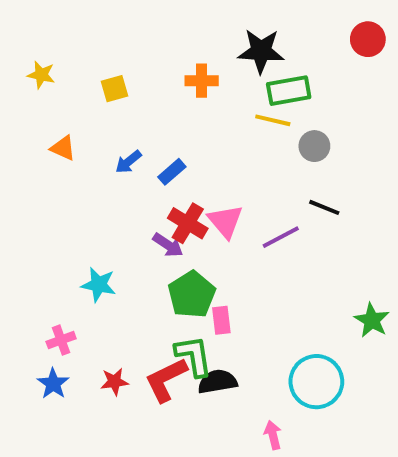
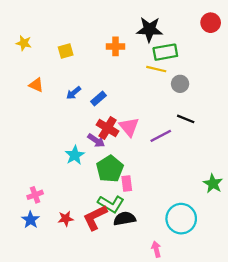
cyan star: (99, 285) -> (75, 155), moved, turned 30
green L-shape: (194, 356) -> (111, 204), turned 130

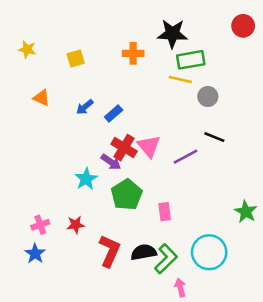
pink rectangle: (127, 184) -> (165, 212), moved
green L-shape: (111, 204) -> (166, 259), moved, turned -75
red L-shape: (95, 217) -> (110, 251), turned 140
red star: (66, 219) -> (76, 225), moved

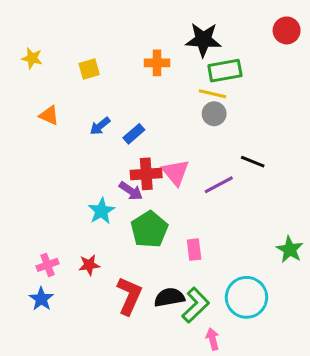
gray circle: (208, 96) -> (214, 114), moved
red cross: (124, 148) -> (146, 174), turned -35

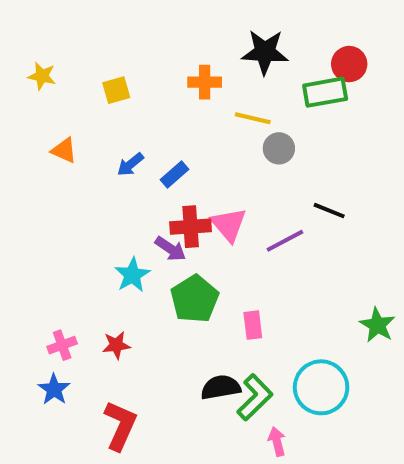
red circle: (287, 30) -> (349, 64), moved
green rectangle: (225, 71) -> (325, 92), moved
yellow line: (213, 94) -> (253, 118), moved
red L-shape: (129, 296) -> (120, 425), moved

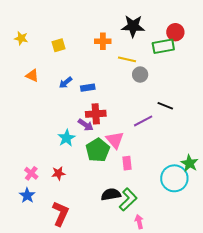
blue rectangle: (174, 174) -> (88, 88), turned 32
pink triangle: (229, 225) -> (115, 140), moved
pink cross: (62, 345) -> (31, 173), turned -32
cyan circle: (321, 387) -> (174, 178), moved

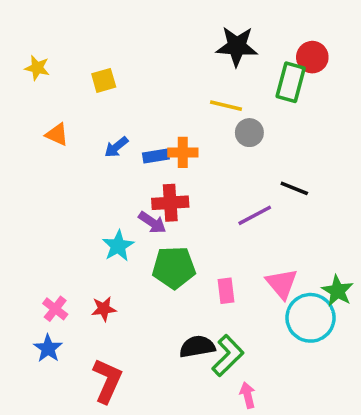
orange cross: (103, 41) -> (183, 152), moved
green rectangle: (163, 46) -> (291, 82), turned -65
pink triangle: (115, 140) -> (282, 284), moved
green pentagon: (98, 150) -> (174, 267), turned 30

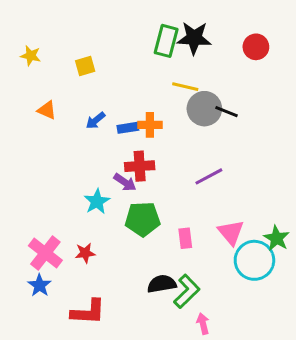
green rectangle: (291, 82) -> (166, 41), moved
gray circle: (249, 133) -> (204, 109), size x1.5
black line: (294, 188) -> (226, 112), moved
pink cross: (55, 309) -> (45, 253), size x1.6
red L-shape: (107, 381) -> (88, 312), turned 69

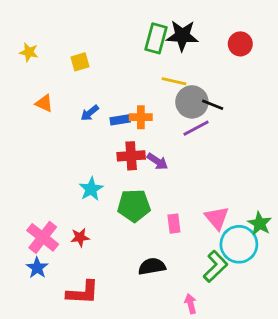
purple line: (209, 176) -> (196, 128), moved
purple arrow: (125, 182) -> (157, 161), moved
green L-shape: (187, 291) -> (215, 266), moved

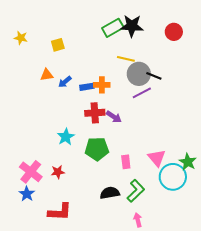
green rectangle: (156, 38) -> (113, 28), turned 45
orange triangle: (44, 103) -> (47, 75), moved, turned -32
green L-shape: (215, 266) -> (136, 191), moved

